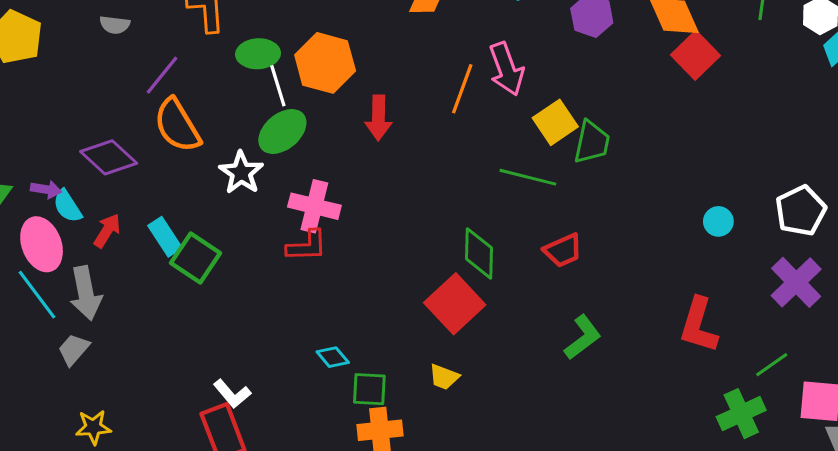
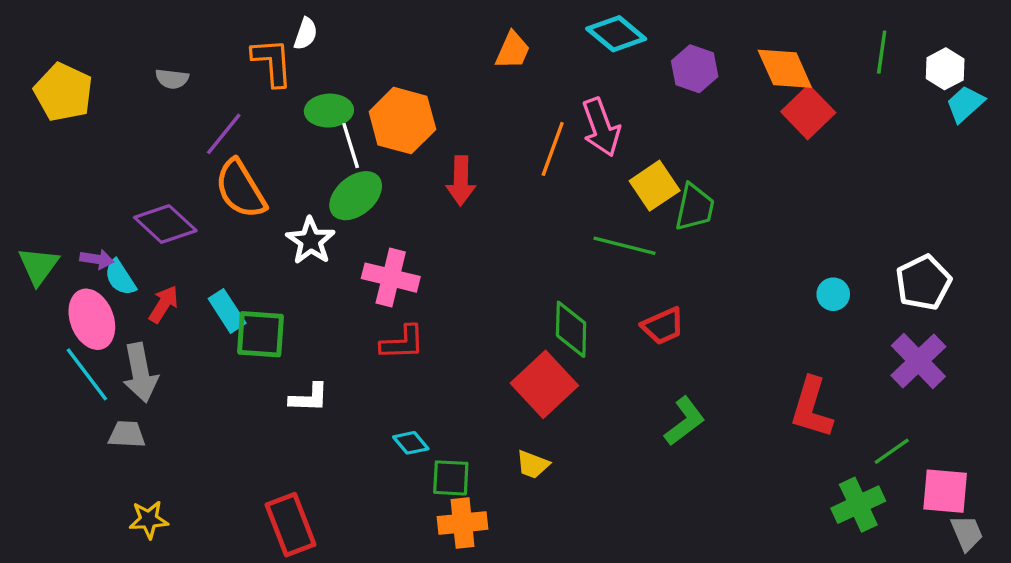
red L-shape: (307, 246) -> (402, 343), moved
green square: (196, 258) -> (260, 334), turned -30
gray trapezoid: (74, 349) -> (127, 434), turned 52
white L-shape: (232, 394) -> (309, 398), moved, turned -48

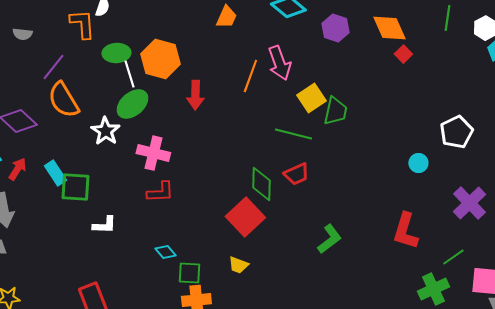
red square: (808, 112) -> (403, 54), size x0.6
white pentagon: (923, 283) -> (456, 132), moved
red trapezoid: (663, 326) -> (296, 174), moved

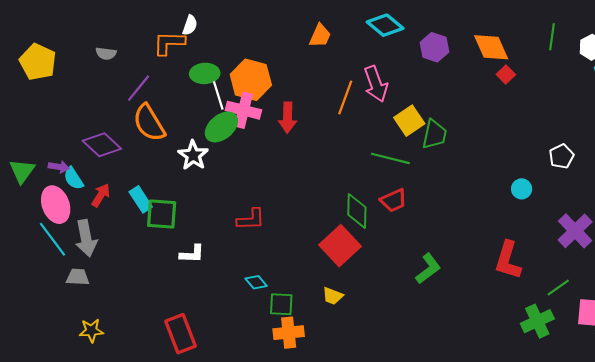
orange L-shape: (82, 24) -> (169, 43), turned -84
white pentagon: (456, 132) -> (561, 156), size x0.7
pink cross: (153, 153) -> (243, 110), moved

